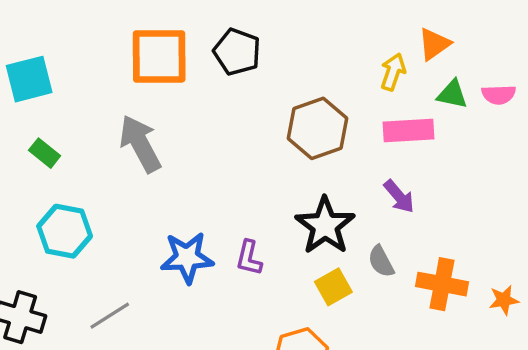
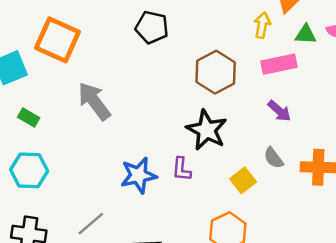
orange square: (159, 56) -> (57, 40), moved, turned 33
black star: (325, 226) -> (207, 130), moved
cyan hexagon: (65, 231) -> (29, 170), moved

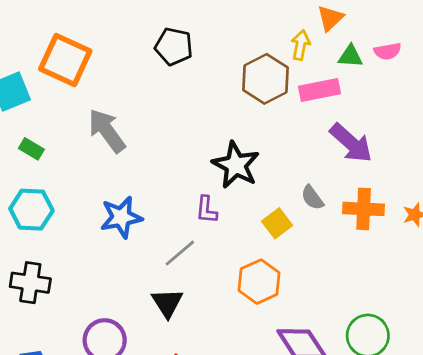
brown hexagon: (216, 72) -> (266, 79), moved
purple arrow: (279, 111) -> (351, 143), moved, size x1.6
blue star: (138, 175) -> (121, 217), moved
gray line: (91, 224) -> (180, 253), moved

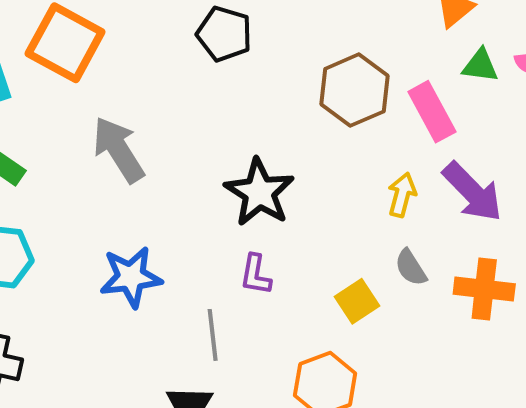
yellow arrow: (301, 45) -> (402, 195), moved
pink rectangle: (320, 90) -> (432, 112), turned 69
black star: (236, 165) -> (259, 192), moved
gray line: (180, 253) -> (213, 335), turned -60

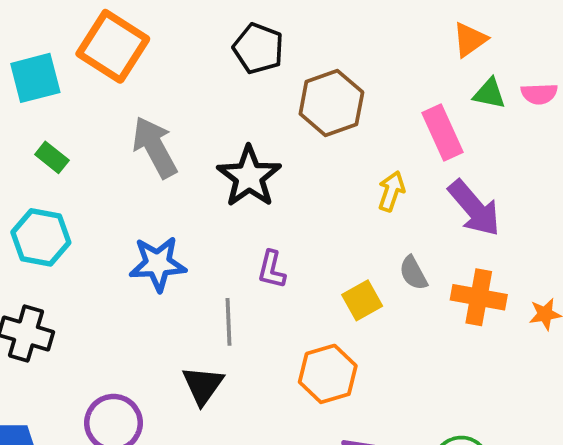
brown hexagon: (354, 90) -> (331, 103), moved
black star: (259, 192) -> (249, 177), moved
yellow arrow: (402, 195) -> (391, 191), moved

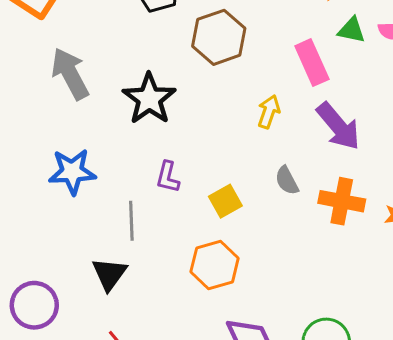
yellow square: (362, 300) -> (225, 201), moved

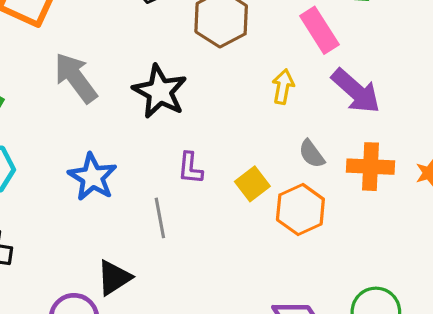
blue star: (72, 172) -> (92, 177), turned -30
orange hexagon: (215, 265) -> (300, 210), moved
black triangle: (109, 274) -> (114, 278), moved, turned 30

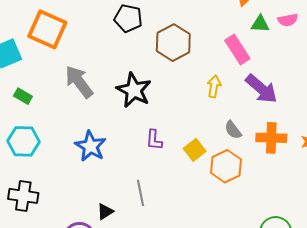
gray line: (160, 218) -> (141, 193), moved
black triangle: (114, 278) -> (105, 212), size x0.7

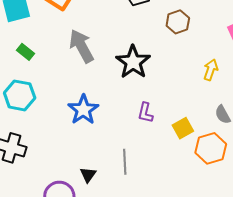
brown hexagon: (173, 43) -> (178, 22), size x0.7
black triangle: (105, 212) -> (88, 175), turned -30

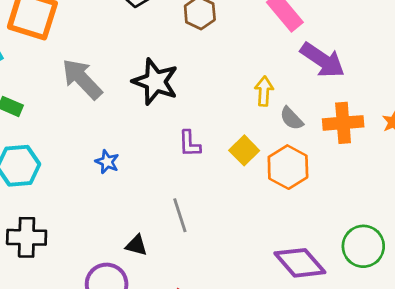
yellow arrow: (211, 70) -> (264, 91), moved
blue star: (83, 110) -> (107, 162), size x0.6
black triangle: (88, 175) -> (136, 245), turned -36

